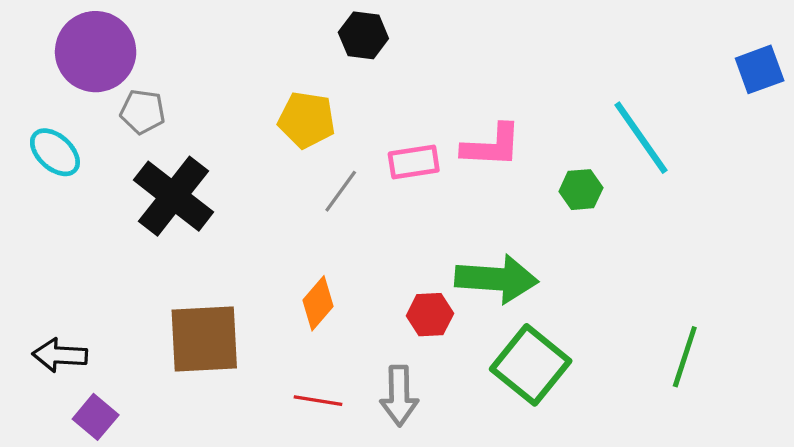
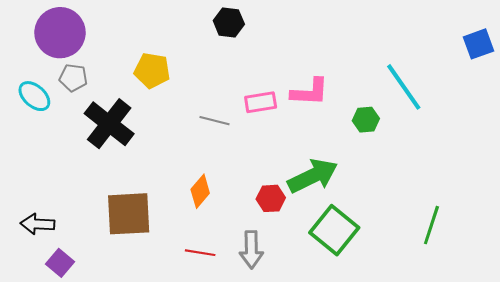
gray pentagon: (143, 112) -> (73, 78), moved
yellow pentagon: (307, 120) -> (152, 71), moved
gray line: (341, 191) -> (215, 121), turned 68
green arrow: (497, 279) -> (313, 176), turned -30

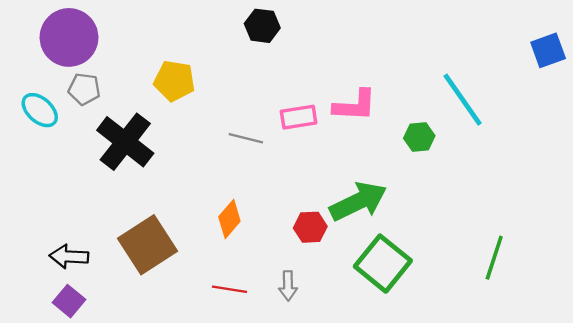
brown square: (129, 214) -> (147, 245), turned -30
black arrow: (37, 224) -> (69, 257), moved
gray arrow: (251, 250) -> (288, 286), size x0.7

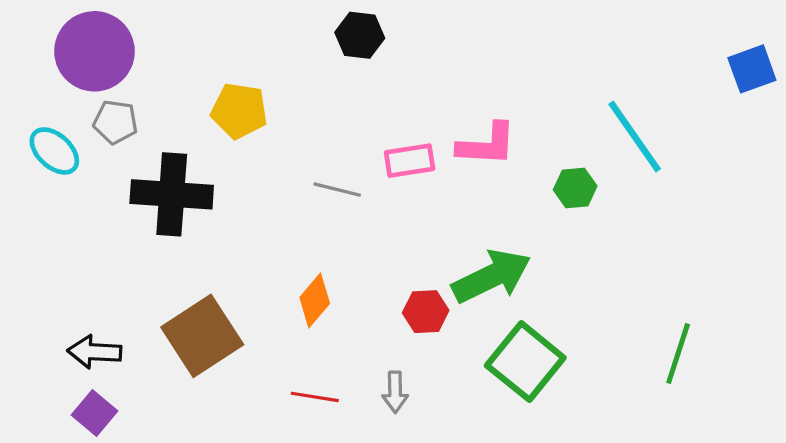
black cross: (125, 142) -> (172, 194), turned -34

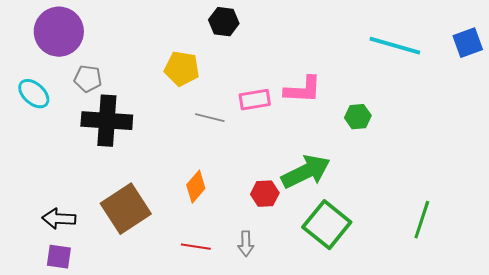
yellow pentagon: (239, 111) -> (182, 69), moved
gray pentagon: (115, 122) -> (88, 79), moved
cyan line: (635, 136) -> (395, 46), moved, turned -39
purple square: (95, 413) -> (59, 257), turned -32

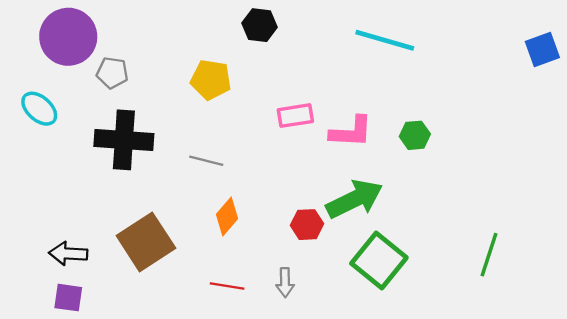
cyan line: (395, 46) -> (385, 40), moved
gray pentagon: (88, 79) -> (112, 73), moved
pink L-shape: (303, 90) -> (351, 132), moved
gray line: (210, 118) -> (206, 161), moved

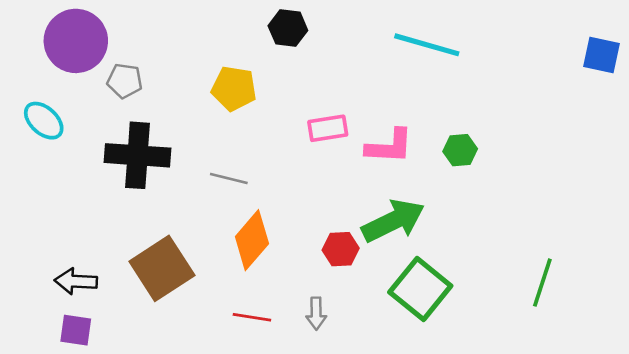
blue square: (542, 50) -> (602, 55), turned 32
orange diamond: (227, 216) -> (252, 240), size x1.4

